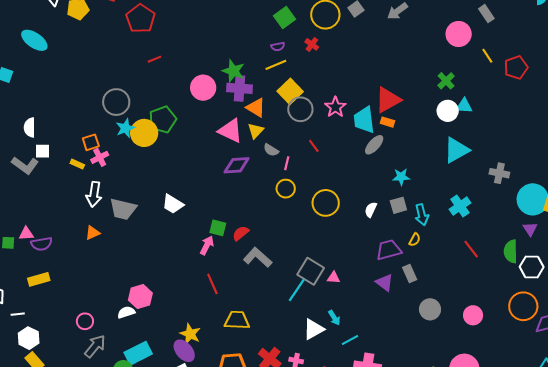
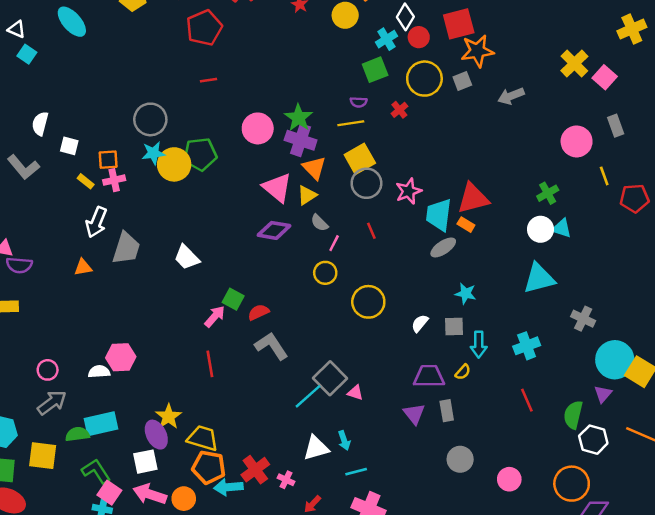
white square: (43, 151) -> (69, 146), moved
gray trapezoid: (123, 209) -> (126, 248), turned -100
yellow trapezoid: (237, 320) -> (203, 438), moved

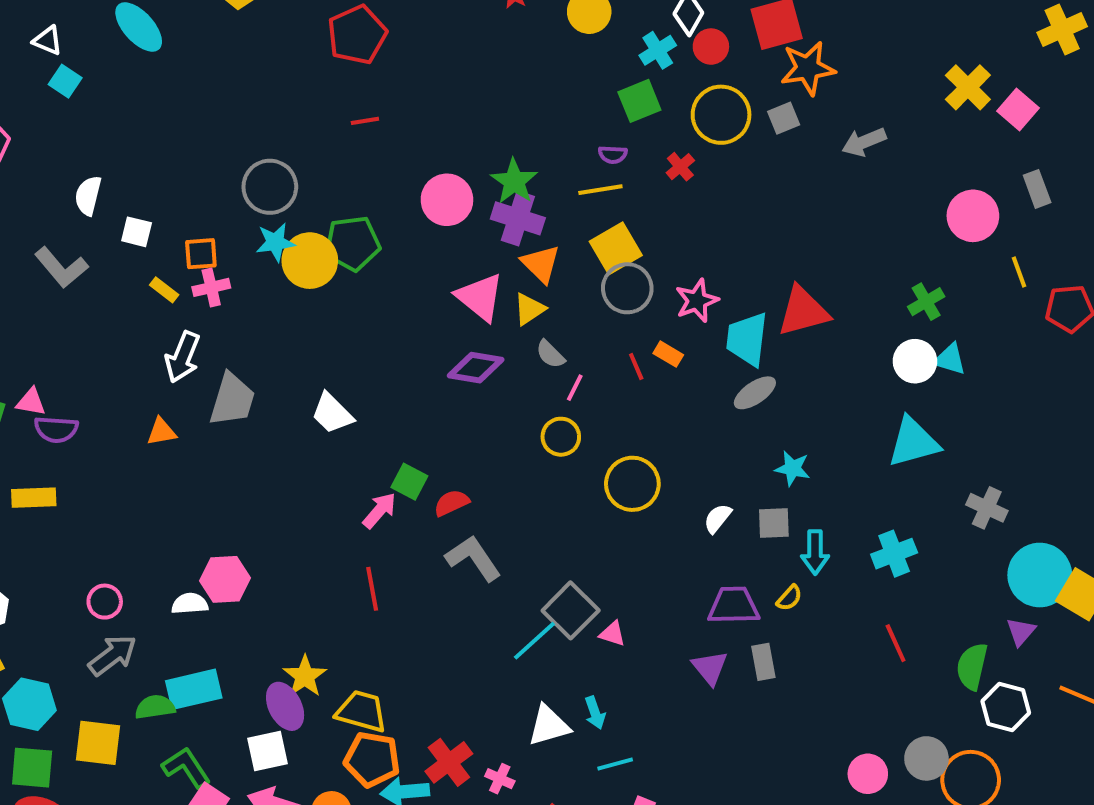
orange rectangle: (466, 225) -> (668, 354), moved
gray circle: (460, 459) -> (926, 758), moved

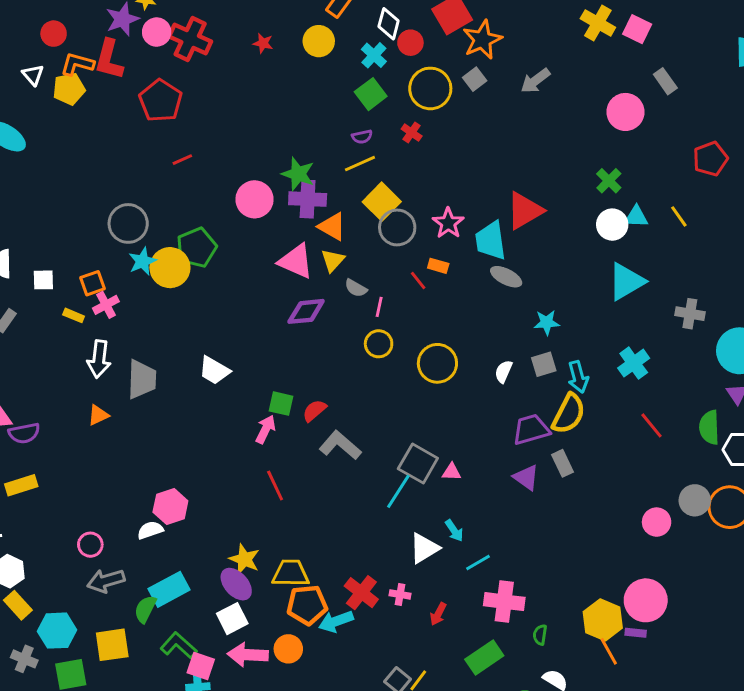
yellow line: (1019, 272) -> (679, 216), moved
gray ellipse: (755, 393) -> (506, 277), turned 76
yellow semicircle: (789, 598) -> (569, 414), size x2.0
gray arrow: (112, 655) -> (106, 581), turned -144
green semicircle: (155, 707) -> (145, 609), turned -40

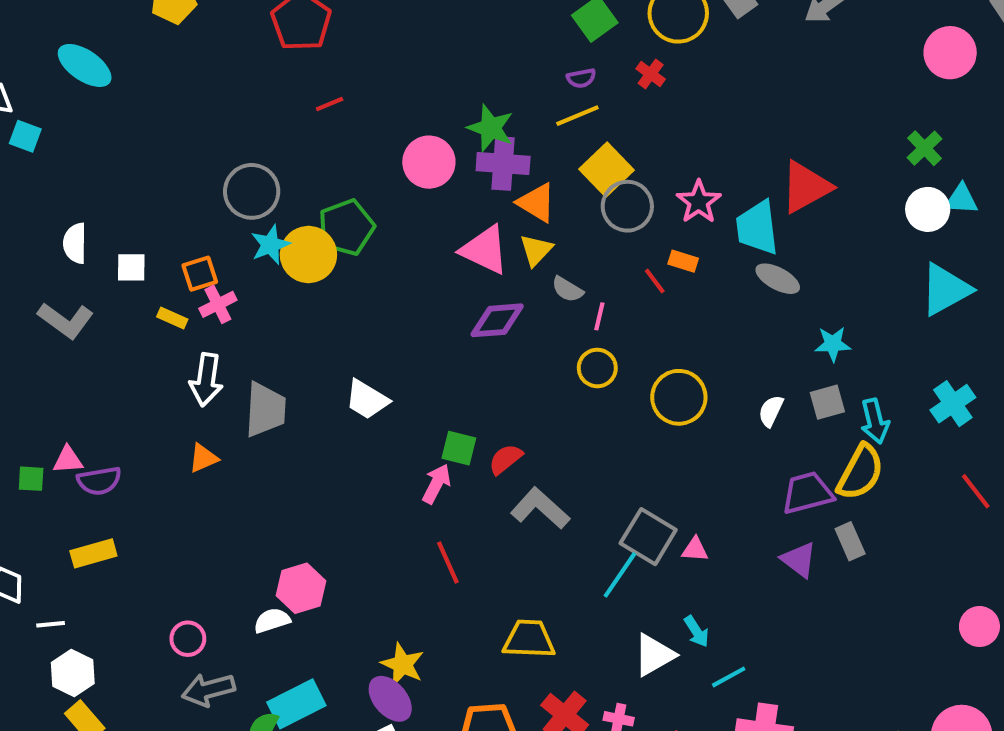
yellow trapezoid: (291, 573) -> (529, 639), moved

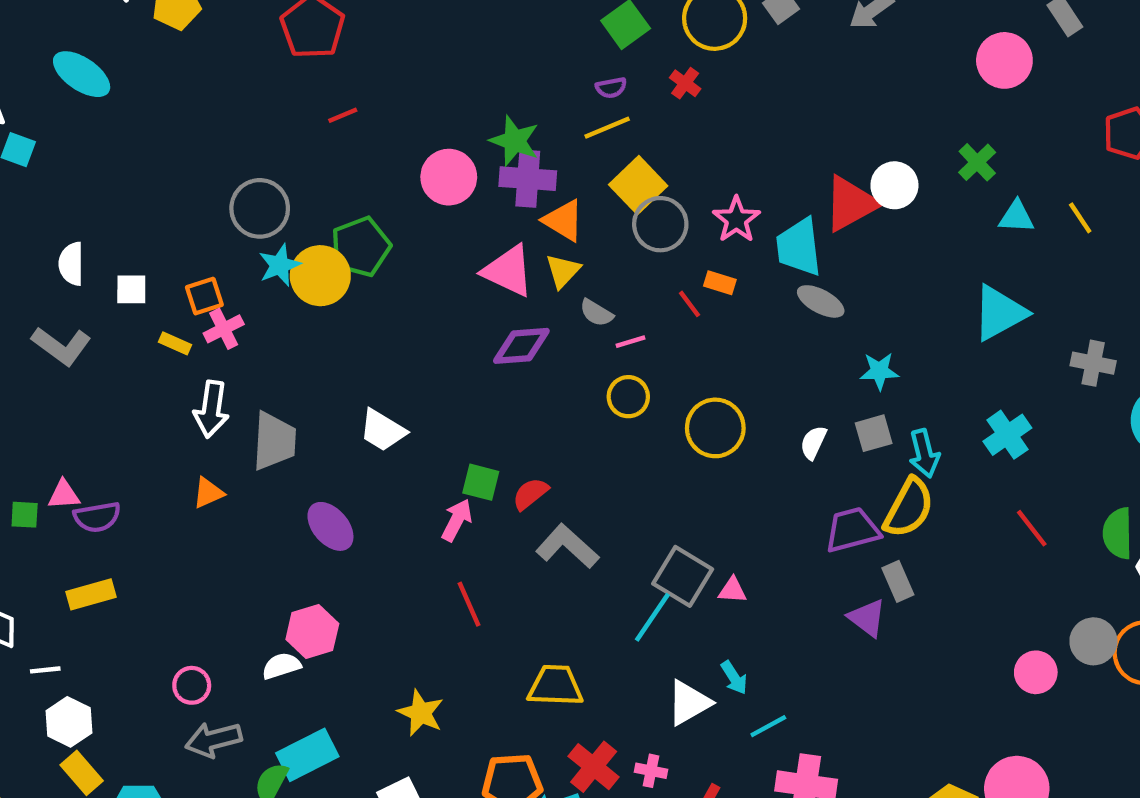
white circle: (928, 209) -> (894, 185), moved
pink line: (599, 316) -> (630, 342), turned 60
purple triangle: (799, 560) -> (867, 618), moved
purple ellipse: (390, 699) -> (330, 526), moved

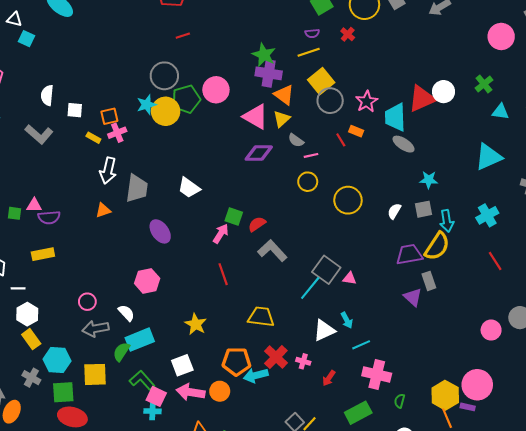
pink circle: (449, 177) -> (216, 90), moved
gray circle: (260, 208) -> (164, 76), moved
white semicircle: (281, 666) -> (126, 313), moved, turned 60

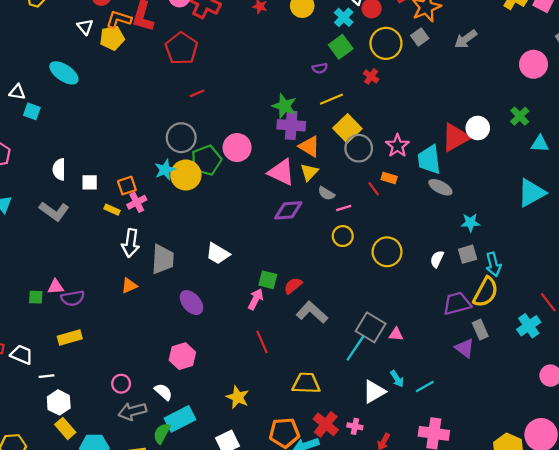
purple semicircle: (312, 33) -> (320, 68), moved
cyan cross: (487, 215) -> (529, 326), moved
cyan line: (361, 345) -> (425, 387), moved

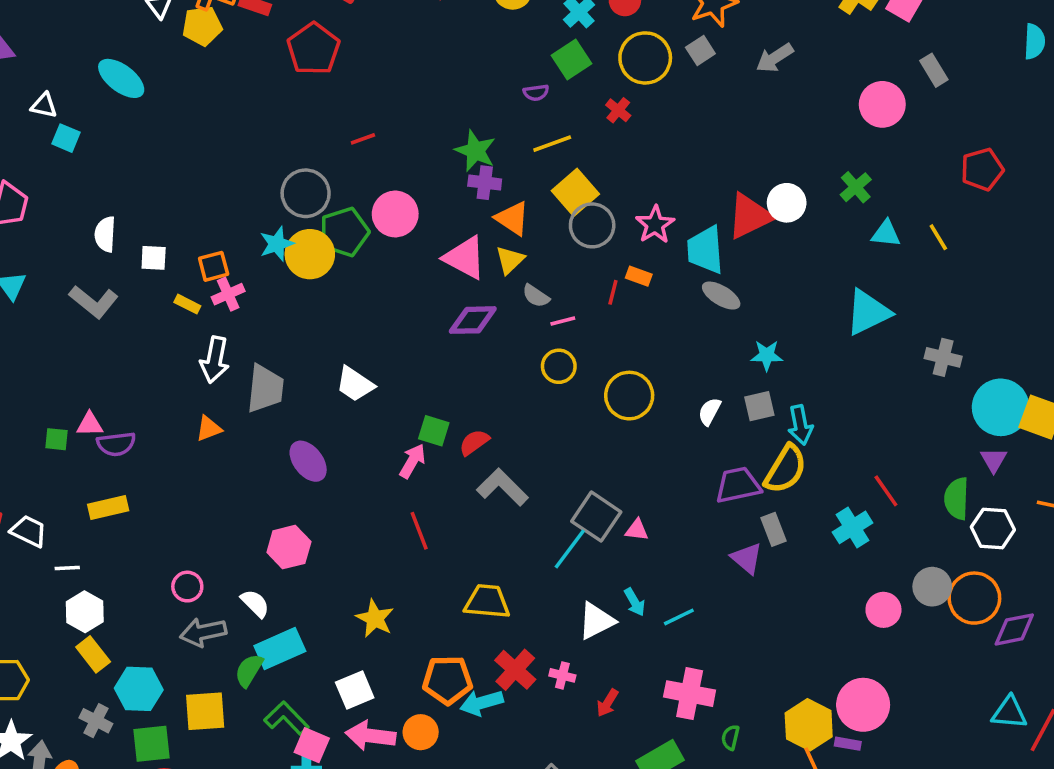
red line: (197, 93) -> (363, 139), moved
purple cross: (291, 125) -> (485, 183), size x0.7
red line: (374, 189) -> (613, 292), turned 48

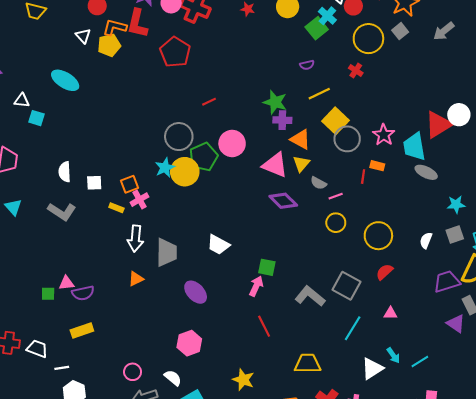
green square: (571, 60) -> (317, 28), moved
purple diamond: (473, 320) -> (283, 201), turned 52
red semicircle: (474, 442) -> (385, 272), moved
gray square: (596, 517) -> (346, 286), moved

